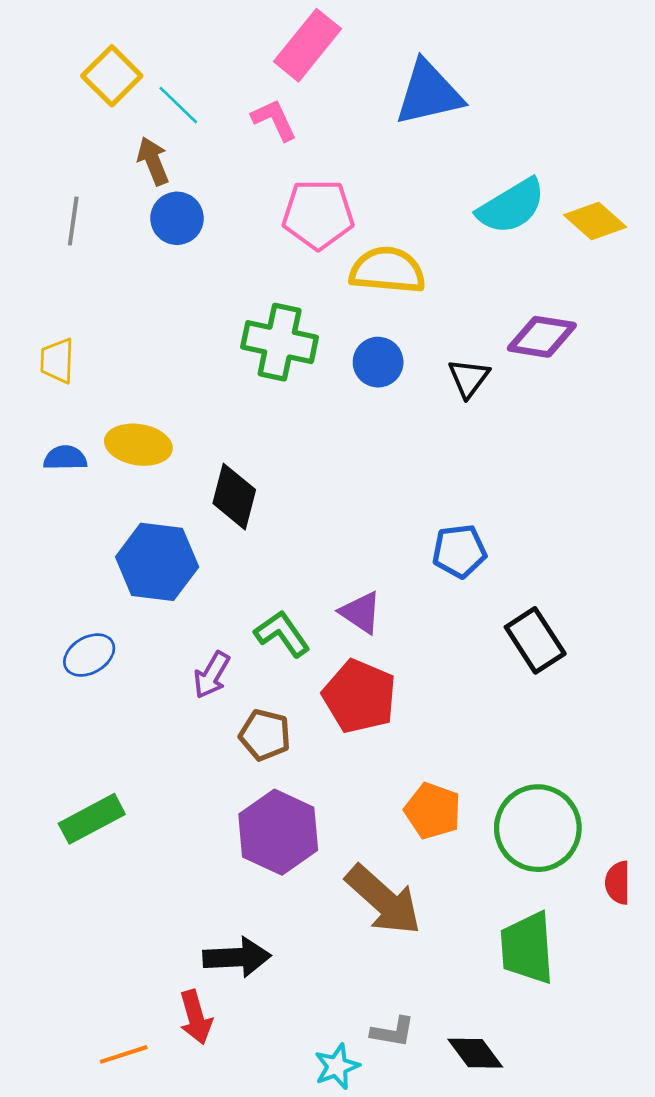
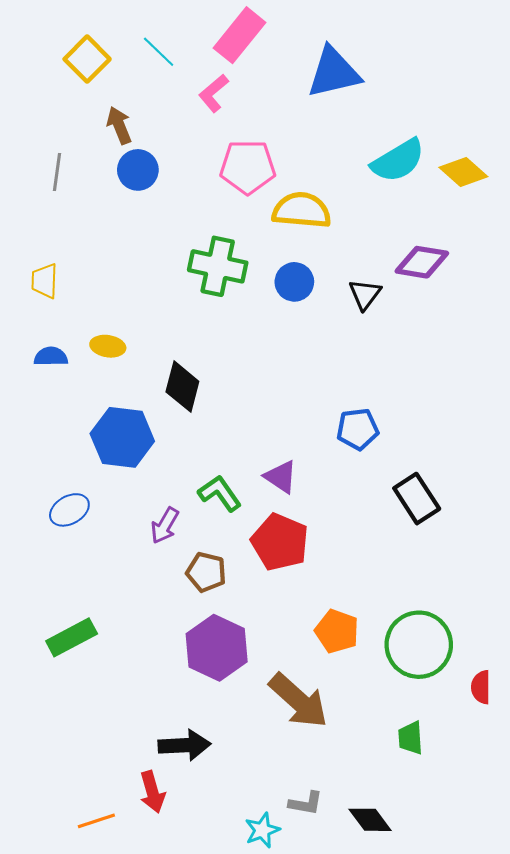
cyan line: (178, 105) -> (159, 52), moved
pink L-shape: (274, 120) -> (214, 93), turned -105
yellow ellipse: (138, 445) -> (108, 346), size x0.7
green trapezoid: (527, 948) -> (410, 738), size x0.6

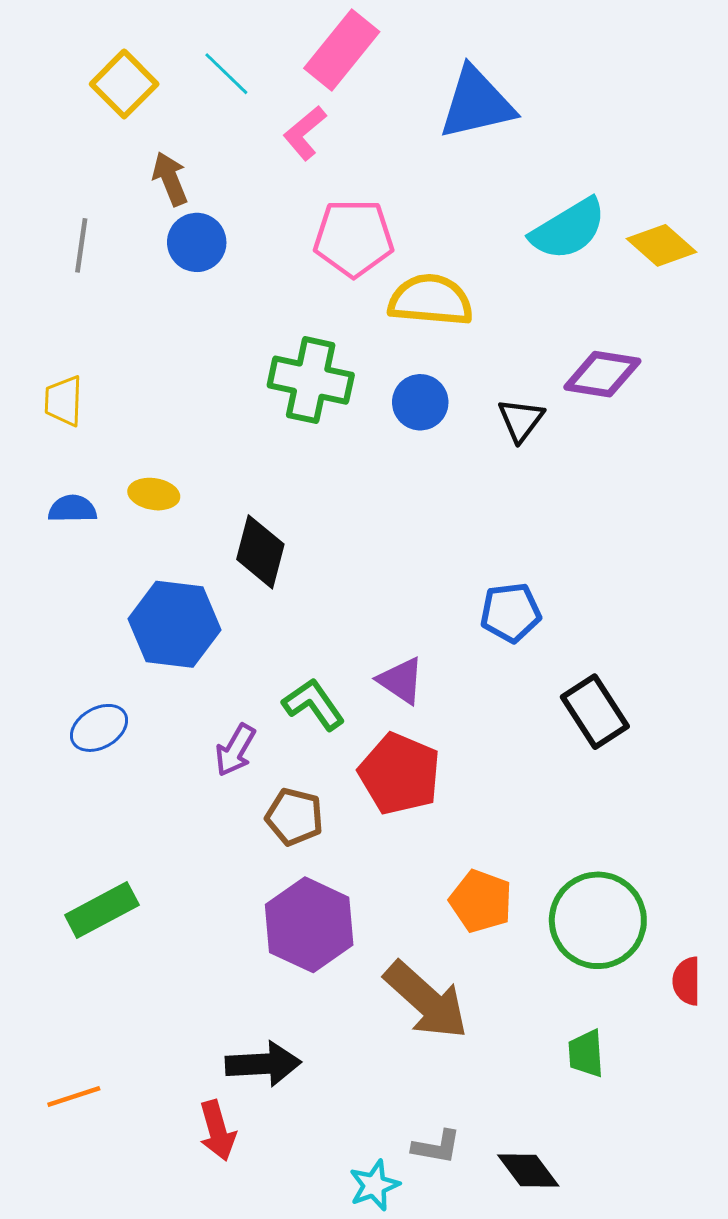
orange line: (96, 821) -> (74, 1096), moved

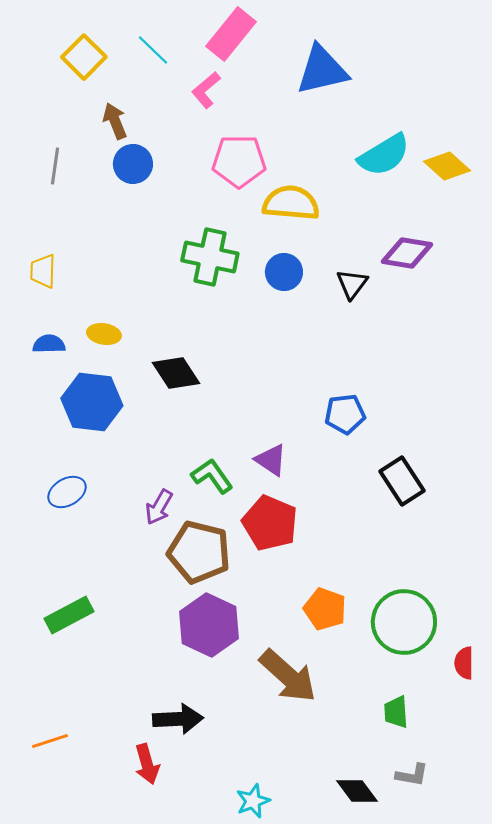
black diamond: (260, 552) -> (176, 373), turned -48
blue hexagon: (175, 624) -> (92, 402), moved
brown pentagon: (294, 817) -> (199, 552), size x1.6
gray L-shape: (437, 1147) -> (412, 775), moved

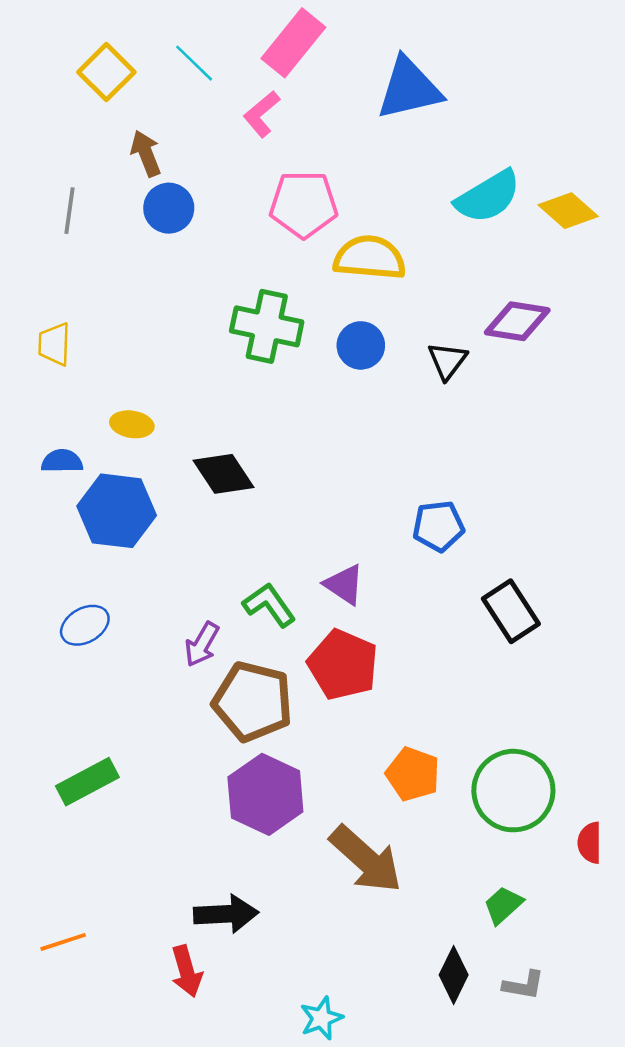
blue semicircle: (49, 344) -> (62, 461), moved
green trapezoid: (396, 712) -> (503, 905), turned 52
black diamond: (357, 791) -> (454, 975), moved, turned 63

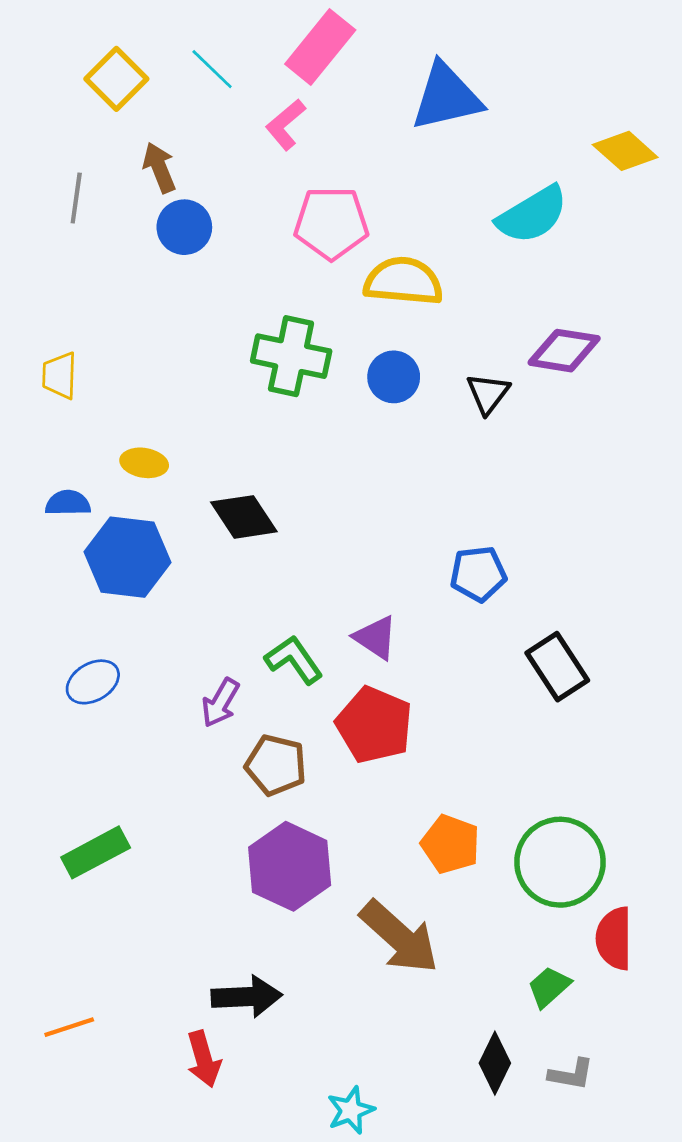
gray line: (70, 211) -> (76, 198), moved
yellow diamond: (568, 211) -> (625, 151), moved
brown pentagon: (253, 702) -> (276, 765), size x0.7
red semicircle: (590, 843) -> (614, 938), moved, size x1.4

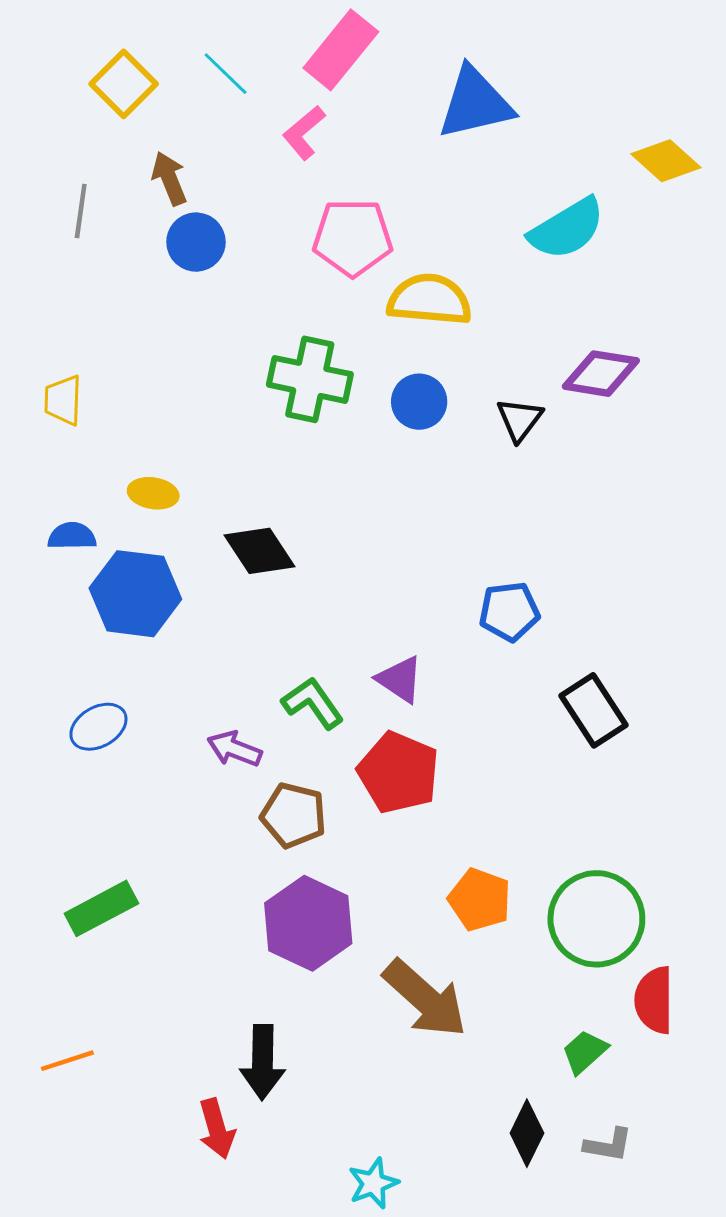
purple arrow: (220, 703) -> (234, 749), turned 81
black arrow: (247, 997) -> (262, 1062), turned 94
orange line: (69, 1027) -> (67, 1061), moved

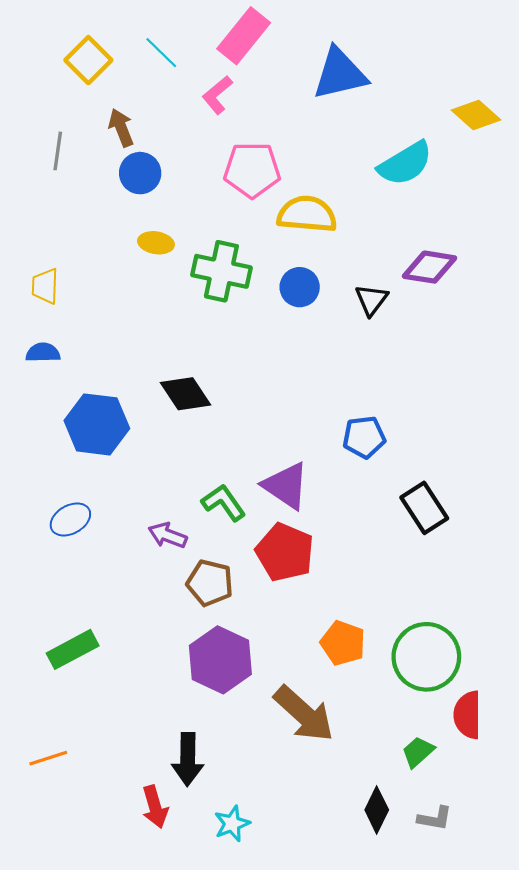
yellow ellipse: (153, 493) -> (156, 243), moved
blue semicircle: (72, 536) -> (43, 353), moved
purple triangle: (400, 679) -> (286, 486), size x1.4
cyan star: (373, 1183) -> (232, 824), moved

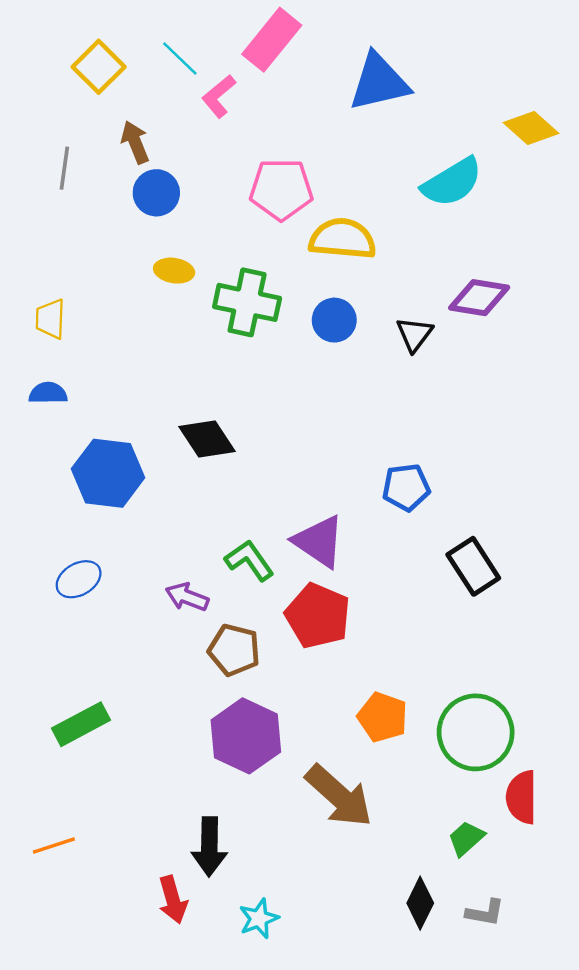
pink L-shape: (217, 95) -> (219, 96), moved

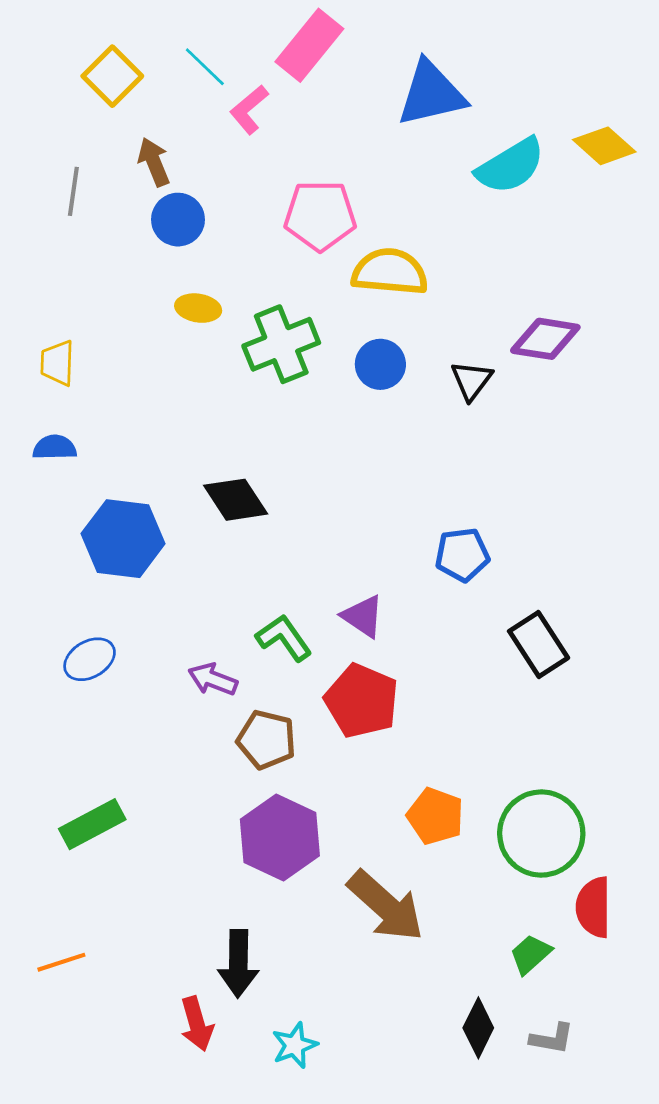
cyan semicircle: (452, 182) -> (510, 166), moved
green cross: (247, 302) -> (281, 344), turned -34
purple triangle: (319, 542) -> (363, 616), size x0.7

